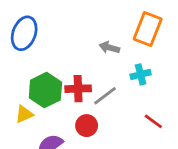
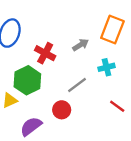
gray arrow: (109, 47) -> (81, 45), turned 133
red cross: (78, 89) -> (45, 53), moved, turned 30

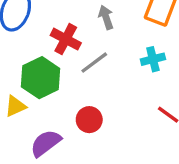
gray arrow: (81, 45) -> (106, 17), moved, turned -77
gray line: (77, 85) -> (94, 63), moved

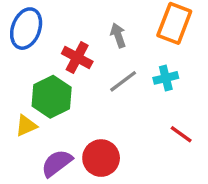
gray line: (94, 63) -> (123, 81), moved
red circle: (89, 120) -> (101, 158), moved, size x1.4

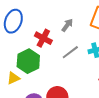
gray arrow: (118, 35) -> (67, 25), turned 56

